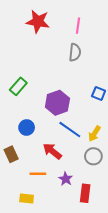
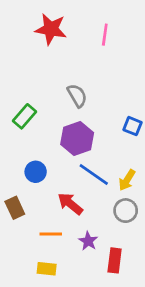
gray semicircle: (75, 52) -> (77, 96), moved, turned -36
yellow rectangle: (27, 198) -> (47, 269), moved

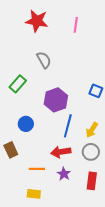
gray semicircle: (77, 96) -> (44, 60), moved
blue line: (94, 175) -> (68, 126), turned 70
red arrow: (70, 204) -> (61, 152), moved, turned -48
red rectangle: (115, 260) -> (92, 181), moved

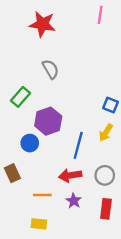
pink line: (76, 25) -> (100, 15), moved
purple hexagon: (56, 100) -> (48, 121), moved
yellow arrow: (92, 130) -> (106, 133), moved

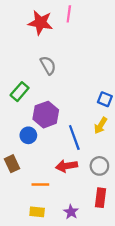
pink line: (100, 15) -> (69, 14), moved
blue line: (78, 145) -> (74, 137), turned -35
purple star: (74, 201) -> (71, 212), moved

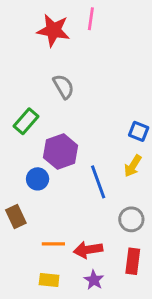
red arrow: (67, 166) -> (88, 250), moved

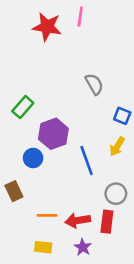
gray semicircle: (64, 87) -> (94, 84), moved
red rectangle: (133, 261) -> (107, 222), moved

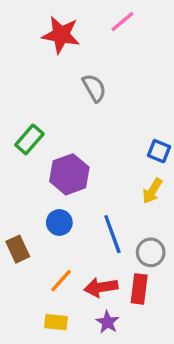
pink line: (80, 17) -> (122, 22), moved, turned 42
gray semicircle: (94, 84) -> (94, 88), moved
blue circle: (33, 158) -> (59, 222), moved
blue line: (87, 161) -> (112, 234), moved
orange line: (47, 215) -> (61, 281), turned -48

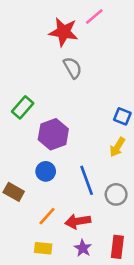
red star: (61, 35) -> (64, 32), moved
brown rectangle: (18, 249) -> (14, 192), turned -36
red rectangle: (139, 289) -> (117, 247), moved

